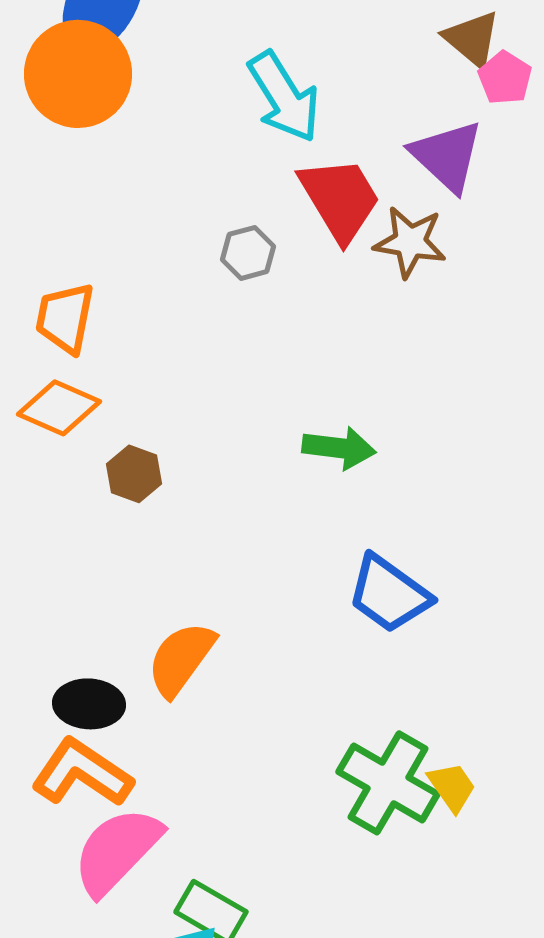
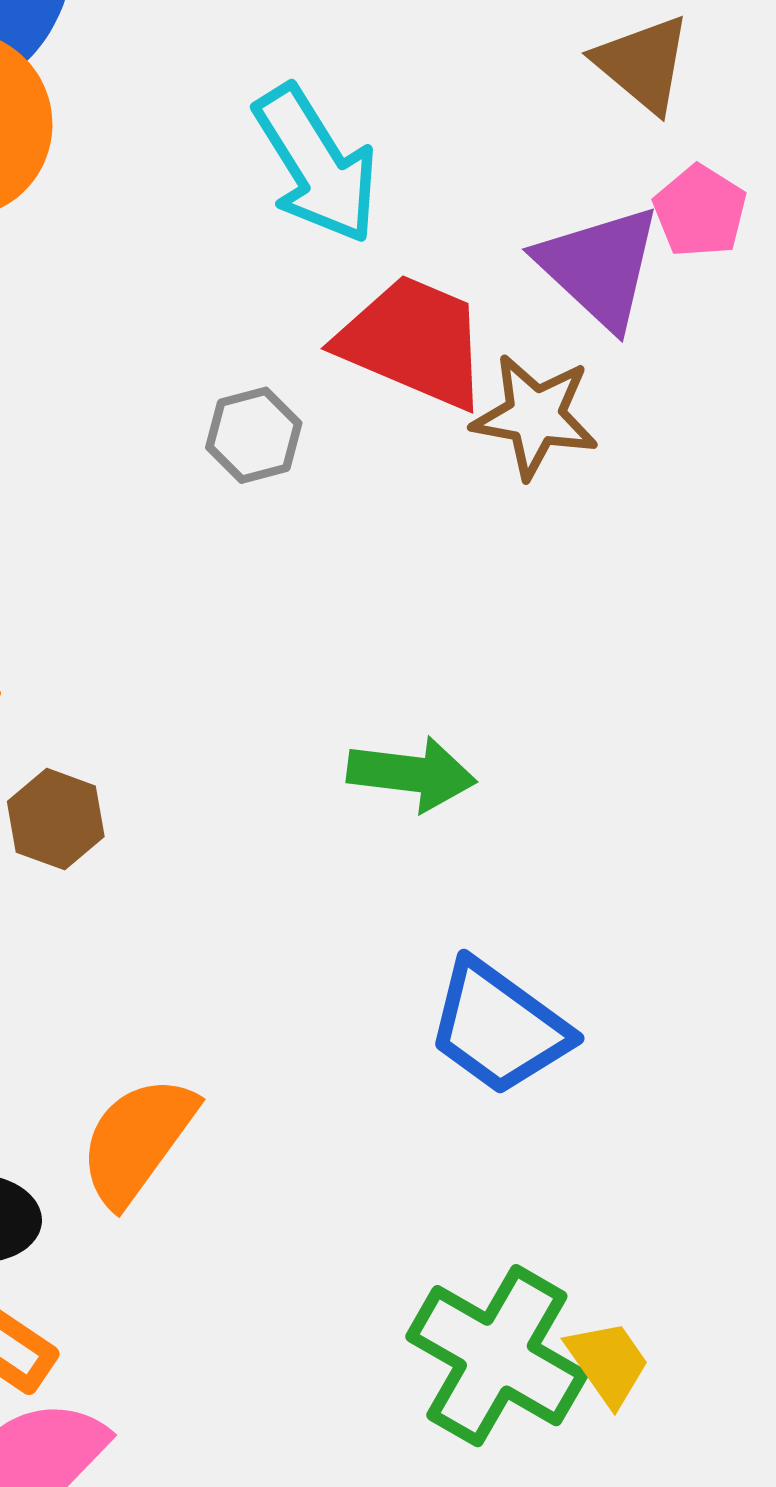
pink pentagon: (505, 78) -> (700, 211), moved
red trapezoid: (340, 199) -> (414, 341), turned -36

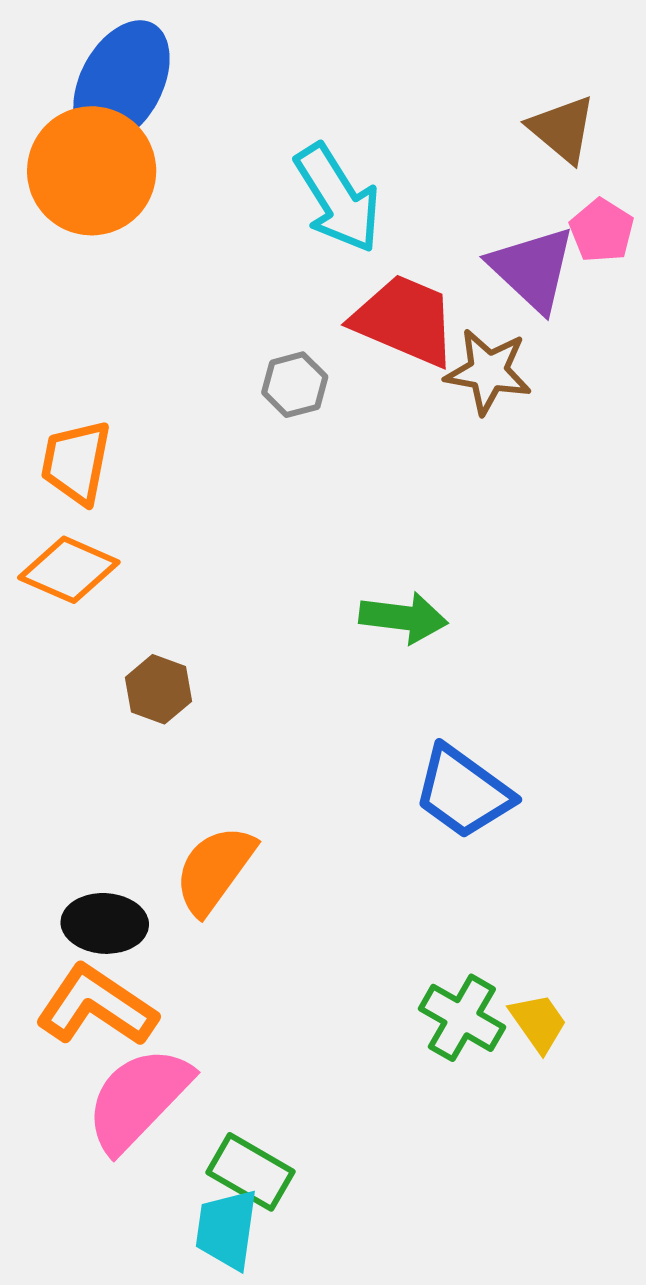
brown hexagon: (56, 819) -> (159, 689), moved
green cross: (497, 1356) -> (462, 1018), size x0.7

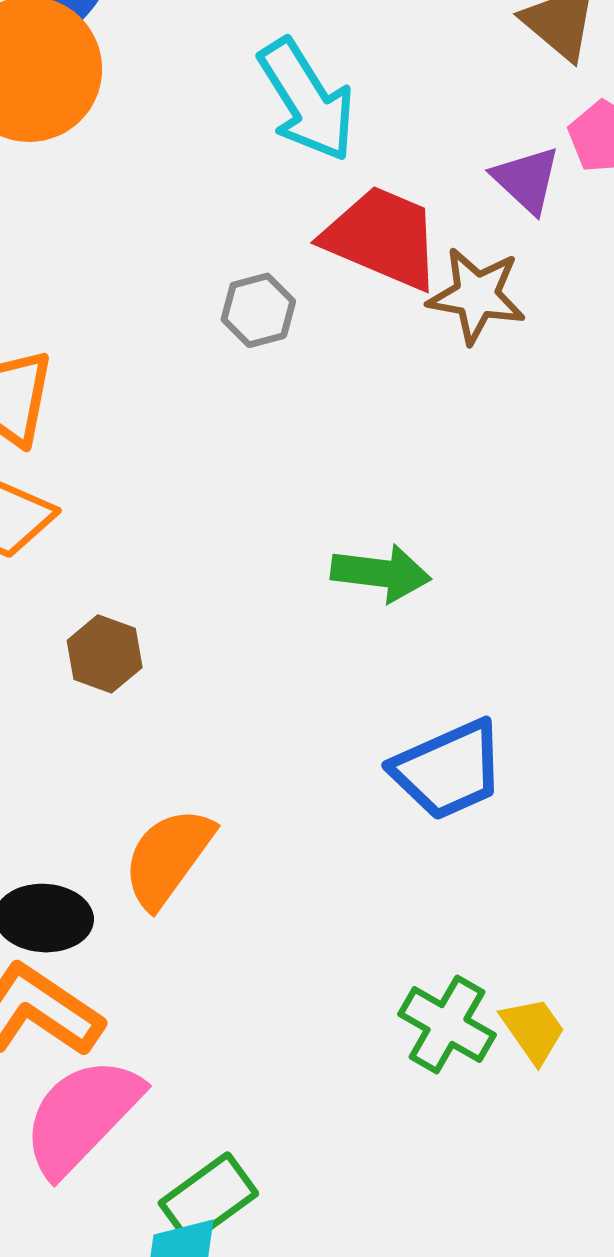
purple triangle: (532, 269) -> (526, 180), size x0.7
blue trapezoid: (463, 792) -> (448, 770), turned -60
green rectangle: (250, 1172) -> (208, 1198), turned -66

